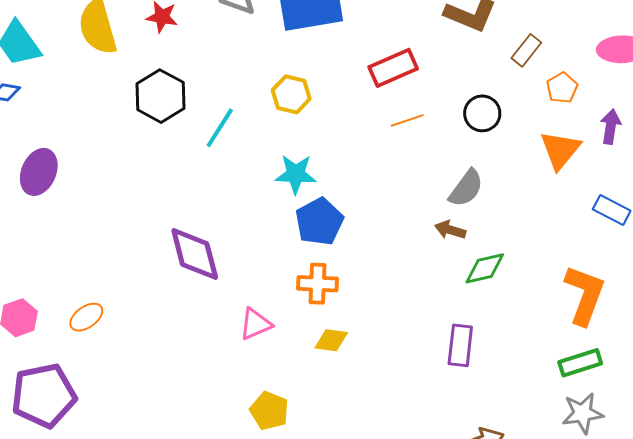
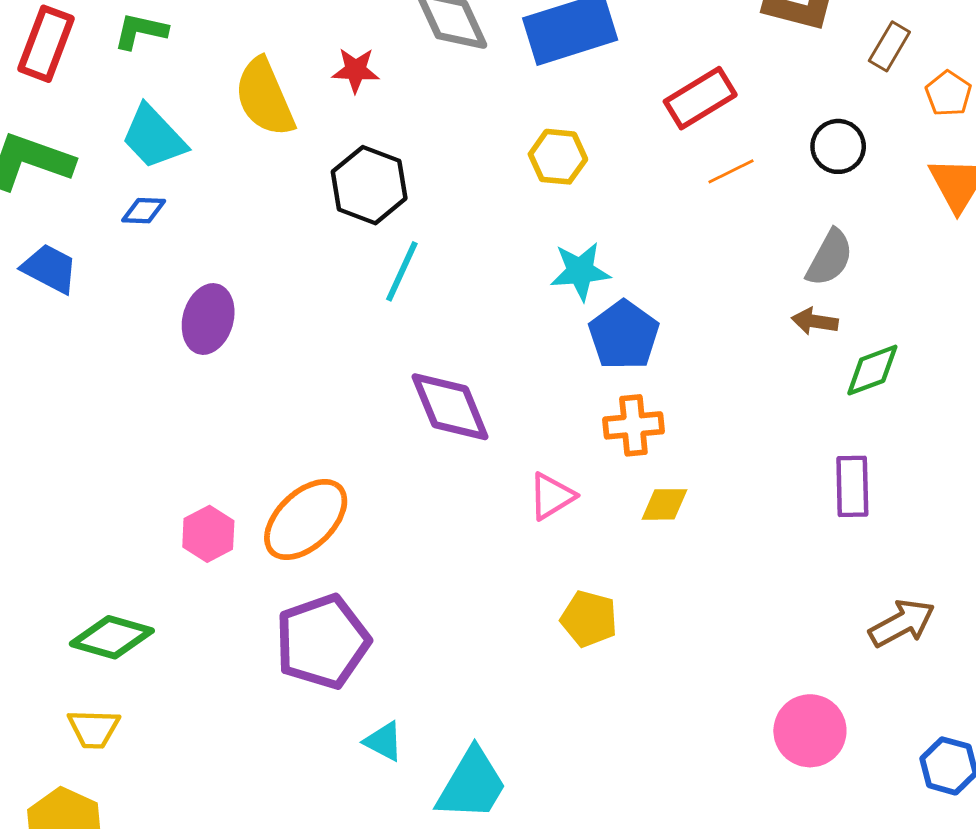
cyan line: (220, 128) -> (402, 271), moved
orange ellipse: (86, 317) -> (306, 520), size x1.8
purple pentagon: (44, 395) -> (322, 642), moved

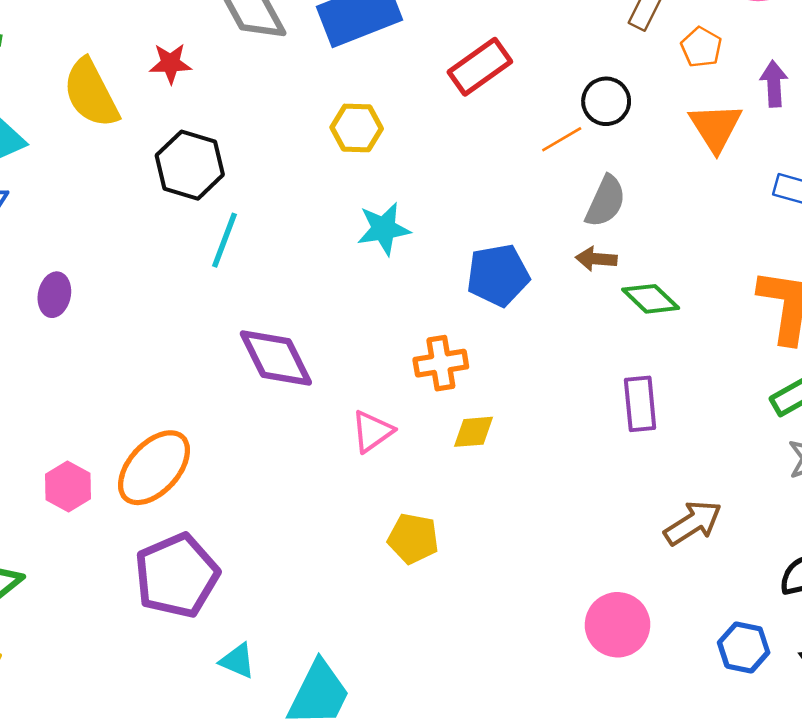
orange line: (731, 171) -> (562, 139), moved
purple ellipse: (208, 319) -> (54, 295), size x0.7
blue pentagon: (624, 335) -> (498, 275), moved, turned 30
green diamond: (872, 370) -> (651, 299), turned 68

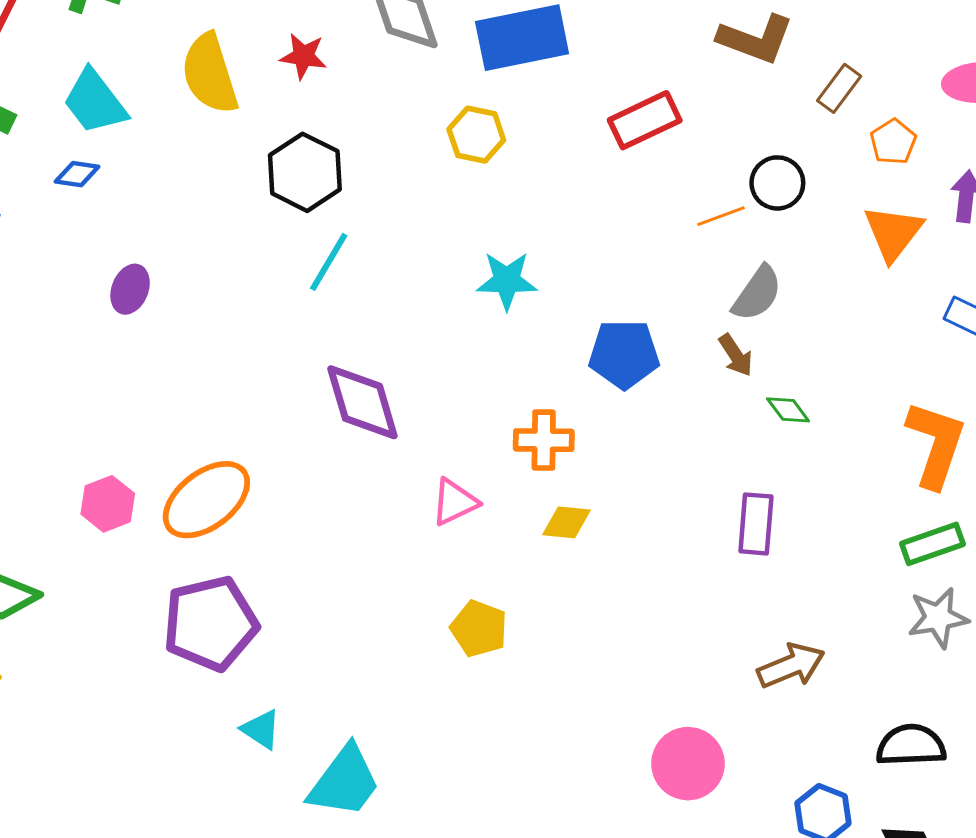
yellow hexagon: (357, 128) -> (476, 135), moved
brown arrow: (596, 259) -> (736, 355), turned -138
green diamond: (651, 299) -> (788, 410), size x0.7

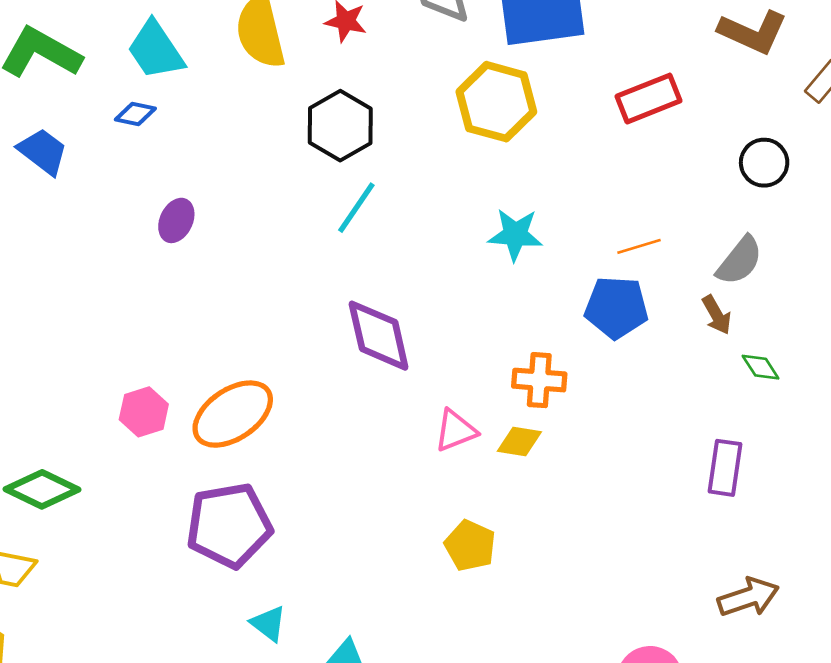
yellow hexagon: (476, 135) -> (496, 102), size x1.5
orange line: (721, 216) -> (639, 246), moved
yellow diamond: (566, 522) -> (519, 441), moved

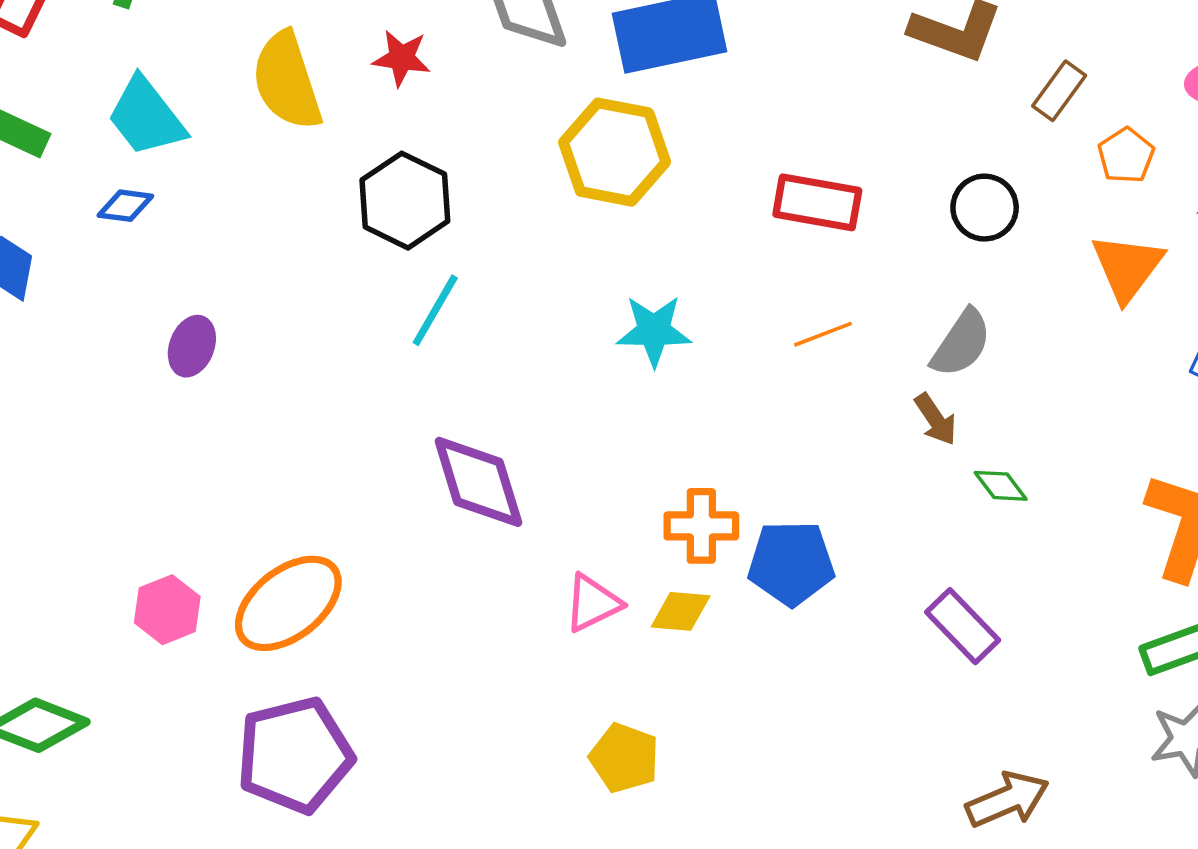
red rectangle: (649, 99) -> (817, 202), moved, turned 36
blue pentagon: (616, 307) -> (791, 563), moved
purple rectangle: (725, 468) -> (963, 626), turned -48

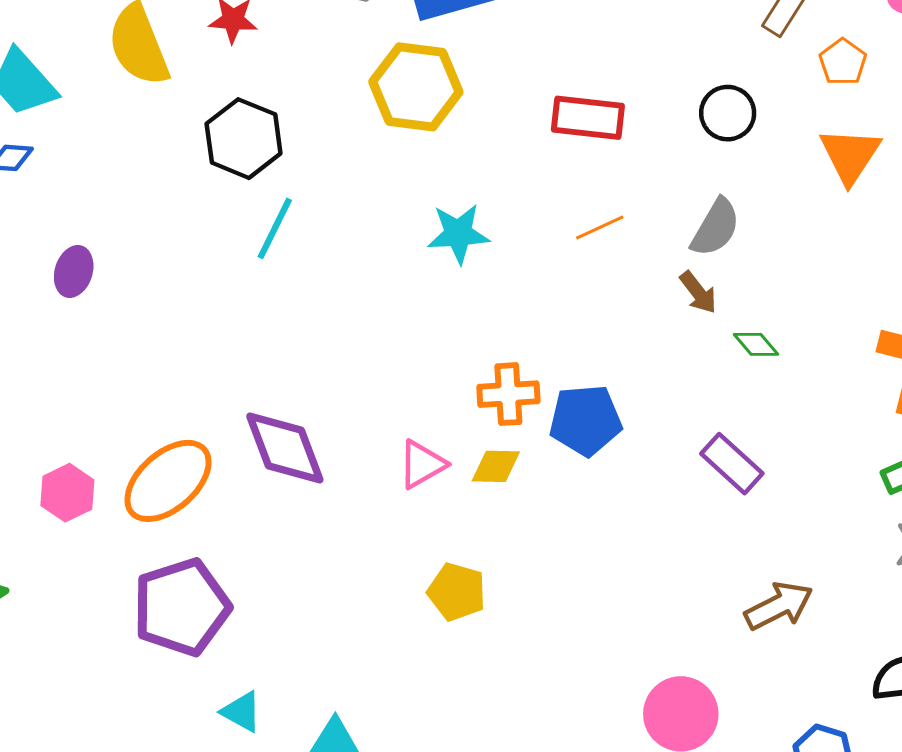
purple diamond: (478, 482) -> (285, 448), moved

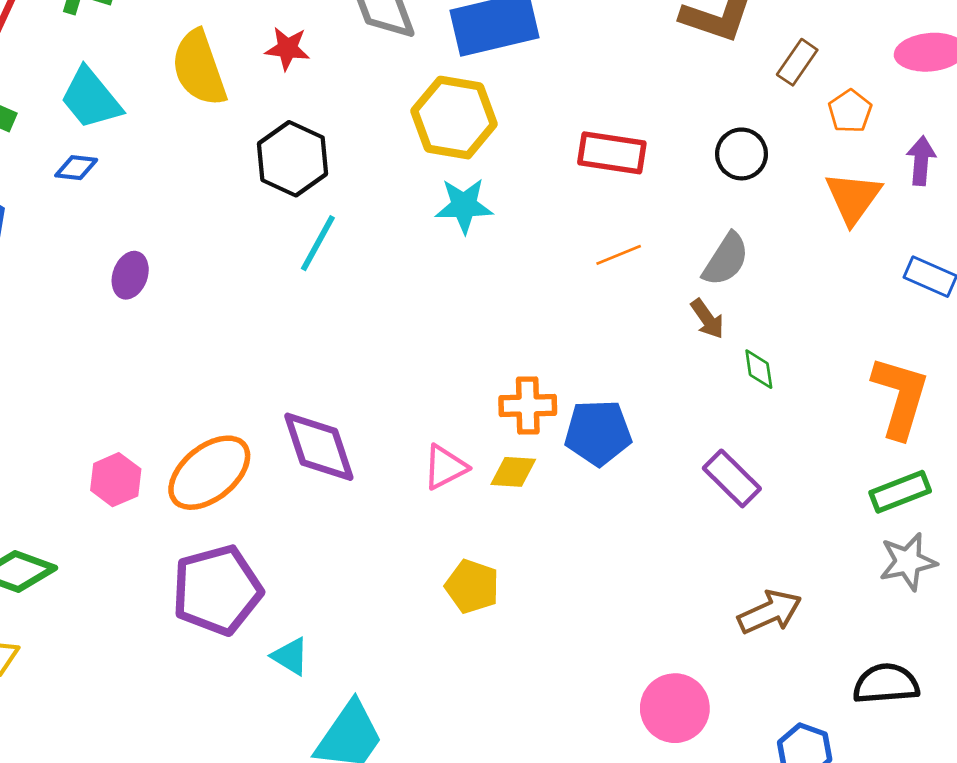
cyan star: (458, 234) -> (464, 206), moved
green diamond: (756, 344) -> (759, 369), turned 30
cyan triangle: (242, 712) -> (290, 656), moved

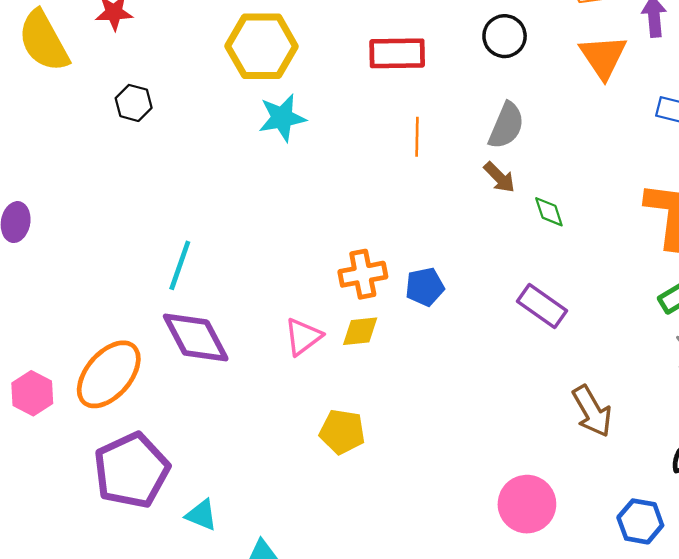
black hexagon: (293, 159) -> (134, 103), size x0.6
cyan line: (318, 243) -> (180, 265), moved
orange line: (619, 255) -> (417, 137), turned -57
blue pentagon: (598, 433) -> (425, 287), size x0.7
brown arrow: (770, 612) -> (592, 411), turned 94

